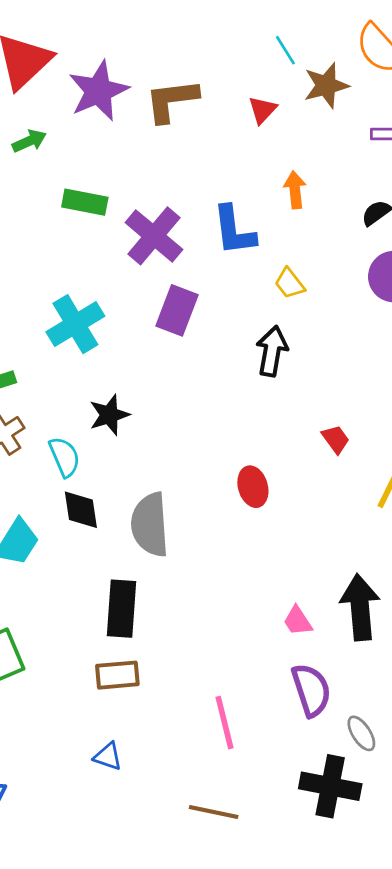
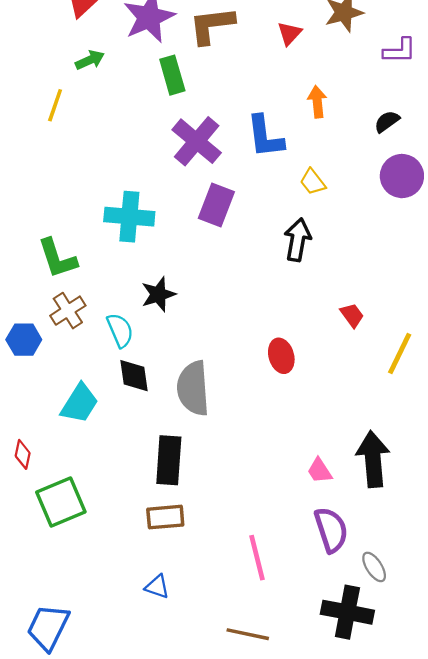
green rectangle: (85, 202) -> (172, 75), moved, turned 63
cyan cross: (75, 324) -> (129, 217), turned 36

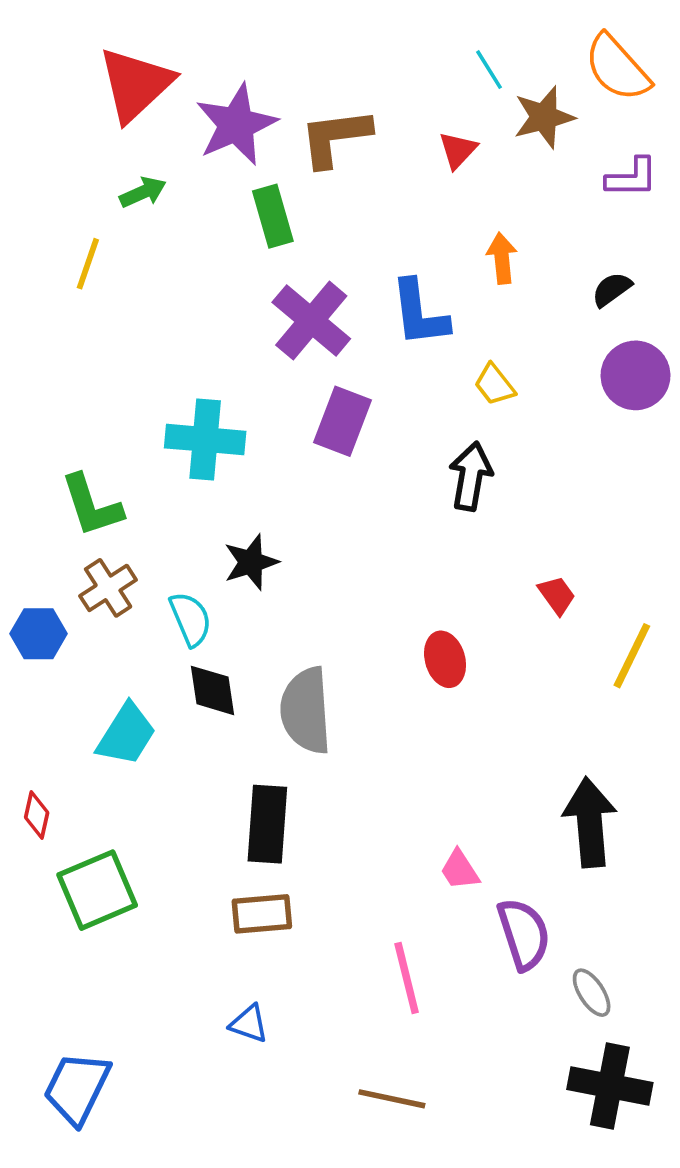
pink trapezoid: (320, 471) -> (460, 870), moved
black cross: (347, 612) -> (610, 1086), moved

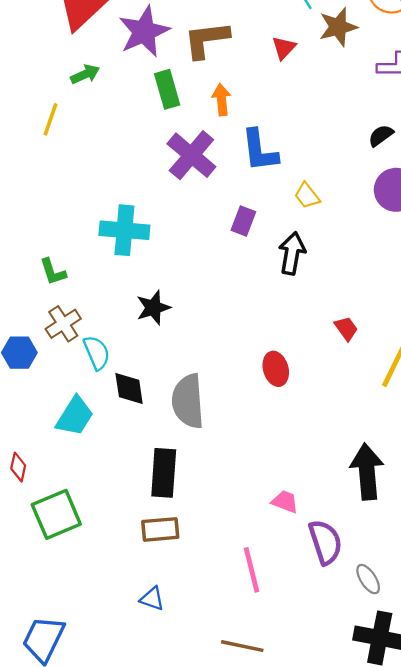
orange arrow: (502, 258) -> (221, 100), moved
purple rectangle: (342, 421) -> (243, 221), moved, size x0.7
green L-shape: (92, 505) -> (53, 272), size x0.7
cyan semicircle: (190, 619) -> (97, 353), moved
pink trapezoid: (460, 870) -> (285, 502), turned 144

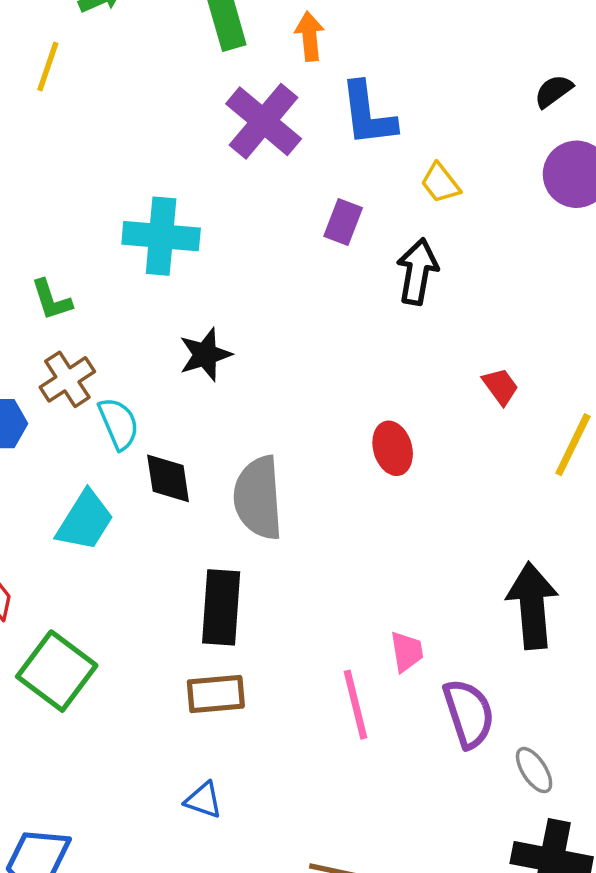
pink trapezoid: (285, 502) -> (407, 652), turned 60
green square: (56, 514) -> (57, 671), turned -30
pink line: (251, 570) -> (355, 705), moved

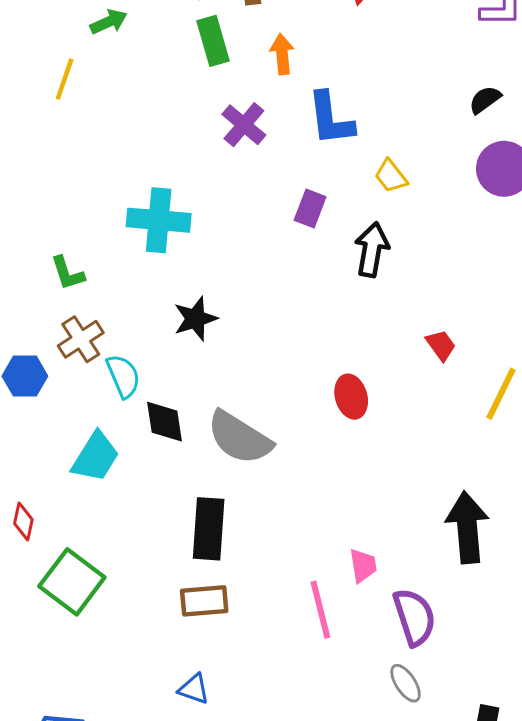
purple cross: (264, 121) -> (244, 125), size x0.7
gray semicircle: (258, 498) -> (239, 438), turned -54
gray ellipse: (534, 770) -> (406, 683), moved

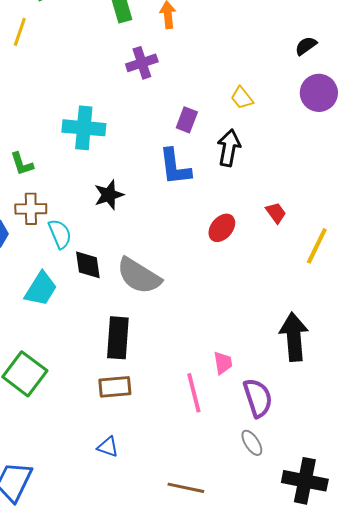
blue L-shape: (331, 119) -> (175, 167), moved
purple cross: (244, 125) -> (142, 63), turned 32
brown cross: (81, 339) -> (31, 209), turned 32
red ellipse: (351, 397) -> (222, 228), moved, turned 56

